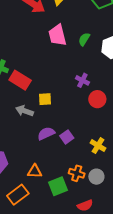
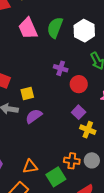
green semicircle: (84, 39) -> (55, 28), size x1.5
purple semicircle: (46, 133) -> (34, 116), moved
purple square: (67, 137) -> (79, 112), moved

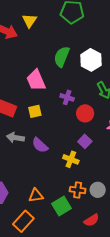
pink trapezoid: (28, 28) -> (36, 80), moved
yellow square: (27, 94) -> (35, 111), moved
purple semicircle: (34, 116) -> (40, 145), turned -102
yellow cross: (88, 130) -> (71, 159), moved

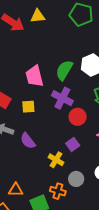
yellow triangle: (29, 21) -> (38, 16), turned 42
green semicircle: (62, 57) -> (64, 70), moved
purple cross: (67, 97) -> (62, 98), size x1.5
gray circle: (98, 190) -> (76, 179), moved

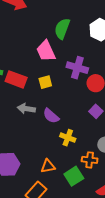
green semicircle: (64, 70) -> (62, 29), moved
yellow cross: (56, 160) -> (68, 138), moved

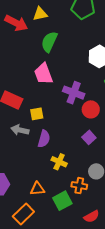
green semicircle: (62, 29) -> (49, 42), moved
yellow square: (45, 82) -> (37, 114), moved
purple semicircle: (51, 116) -> (44, 139), turned -120

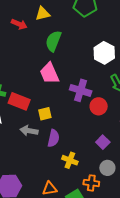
red arrow: (16, 23) -> (19, 24), size x0.7
purple square: (89, 137) -> (103, 142), moved

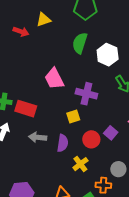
green semicircle: (53, 41) -> (80, 43), moved
red circle: (99, 106) -> (91, 139), moved
yellow square: (45, 114) -> (73, 117), moved
purple square: (103, 142) -> (111, 133), moved
yellow cross: (70, 160) -> (80, 164), turned 35

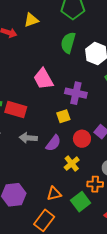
purple semicircle: (63, 143) -> (53, 143), turned 30

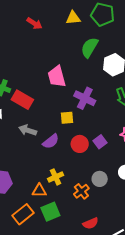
yellow triangle: (31, 20) -> (73, 18), moved
yellow cross: (72, 164) -> (56, 177), moved
orange cross: (95, 184) -> (81, 191), turned 35
green square: (81, 202) -> (50, 212), moved

